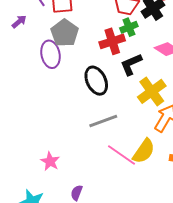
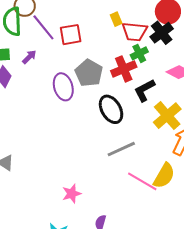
gray pentagon: (65, 33) -> (89, 73), moved
pink star: (50, 161) -> (72, 194), turned 30

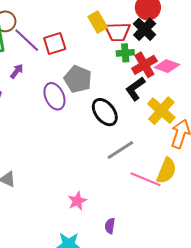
yellow rectangle: (116, 19) -> (98, 22), size x1.5
green cross: (139, 53) -> (125, 53), turned 30
red cross: (124, 69) -> (144, 65), moved

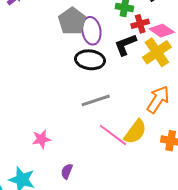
red cross: (144, 65) -> (140, 24), size x0.7
purple ellipse: (54, 96) -> (91, 31), moved
yellow cross: (161, 111) -> (157, 52), moved
black ellipse: (105, 112) -> (90, 60), turned -60

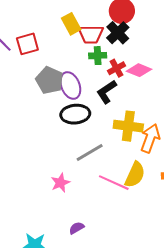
yellow cross: (157, 52) -> (128, 126), moved, turned -36
pink star: (41, 139) -> (60, 183), moved
purple semicircle: (67, 171) -> (77, 228), turned 49

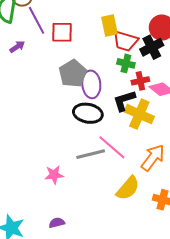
yellow cross: (128, 126) -> (139, 114), moved
pink line: (114, 183) -> (112, 147), moved

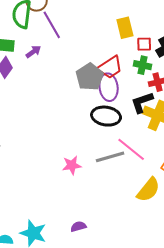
red square: (62, 32) -> (144, 44), moved, size x0.7
red trapezoid: (125, 41) -> (110, 67), moved, turned -48
pink star: (54, 175) -> (72, 165), moved

